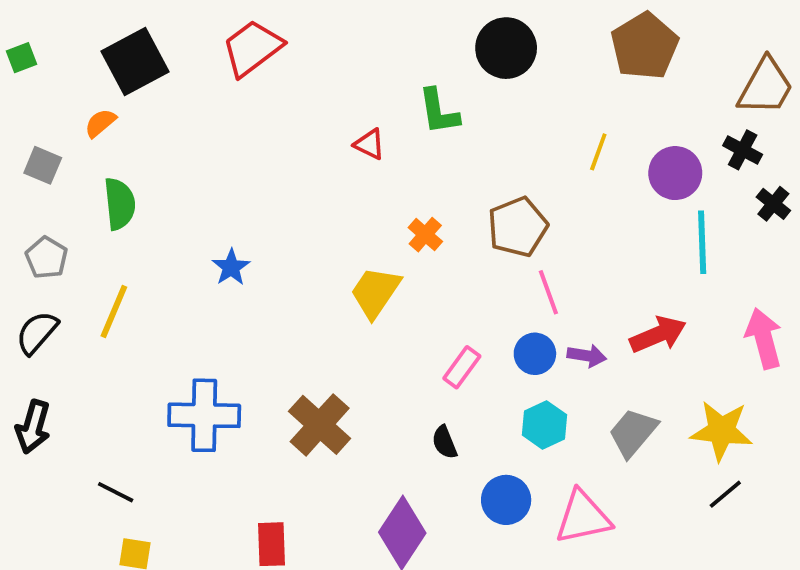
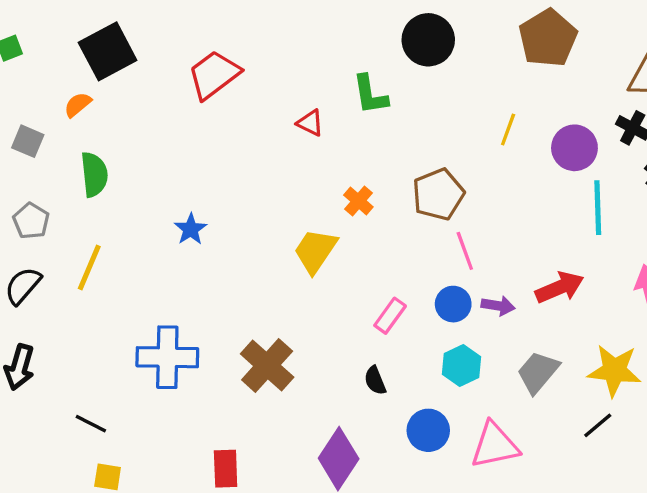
red trapezoid: (252, 48) -> (214, 75), moved
black line: (725, 494) -> (598, 425), moved

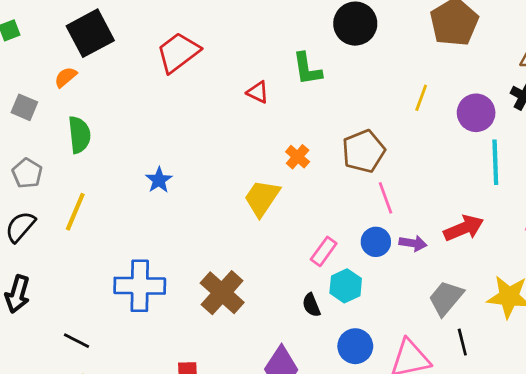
cyan hexagon: (461, 366) -> (346, 286), moved
black line: (598, 425) -> (462, 342), moved, turned -64

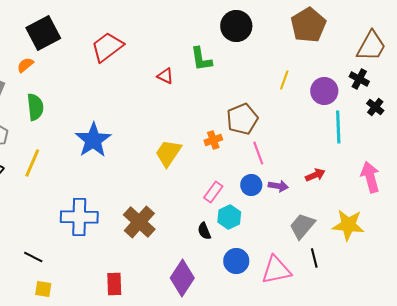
orange cross: (298, 157) -> (213, 140), moved, turned 30
blue star: (159, 180) -> (93, 140), size x1.8
red arrow: (464, 228) -> (315, 175), size x0.7

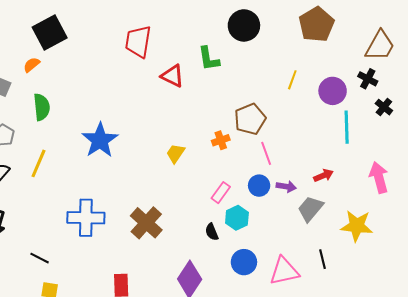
red trapezoid: (107, 47) -> (138, 42), moved, turned -44
red triangle: (165, 76) -> (172, 76), size x1.4
yellow trapezoid: (168, 153) -> (175, 153), size x0.7
gray trapezoid: (302, 226) -> (310, 209), moved

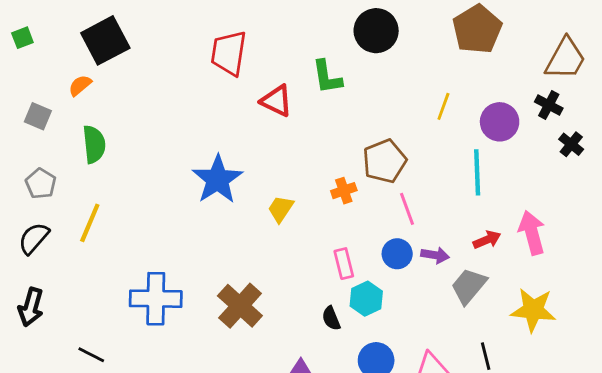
cyan line: (347, 127) -> (477, 172), moved
blue star: (100, 140) -> (218, 179), moved
pink arrow: (379, 178) -> (532, 233), moved
pink rectangle: (221, 193) -> (344, 264), turned -50

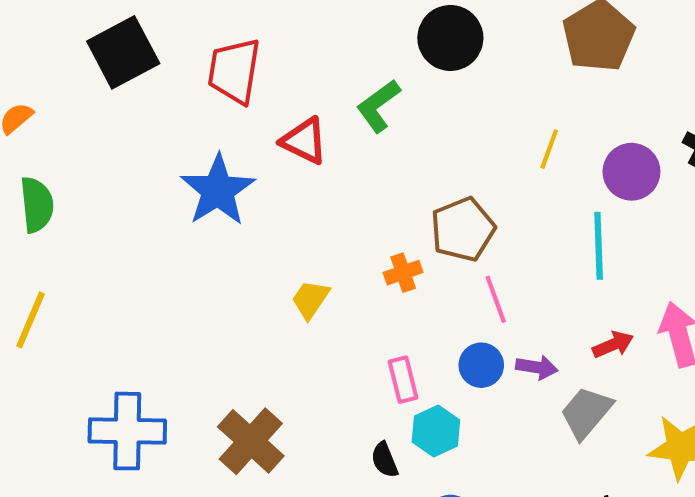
black square: (105, 40) -> (123, 52), moved
green L-shape: (327, 77) -> (378, 106), turned 63
blue star: (218, 179) -> (218, 190), moved

